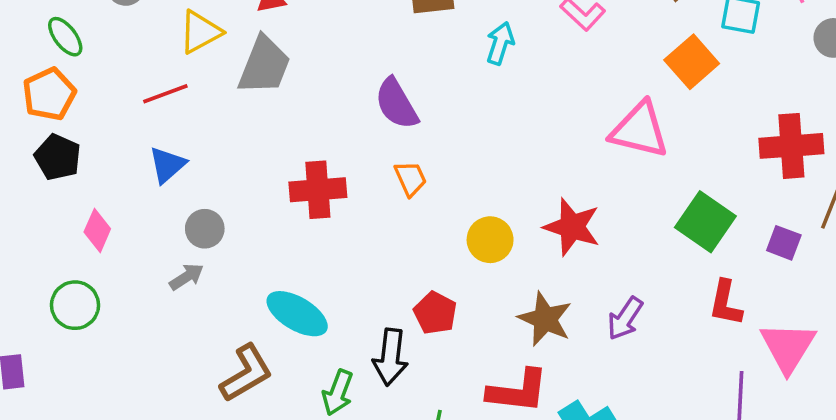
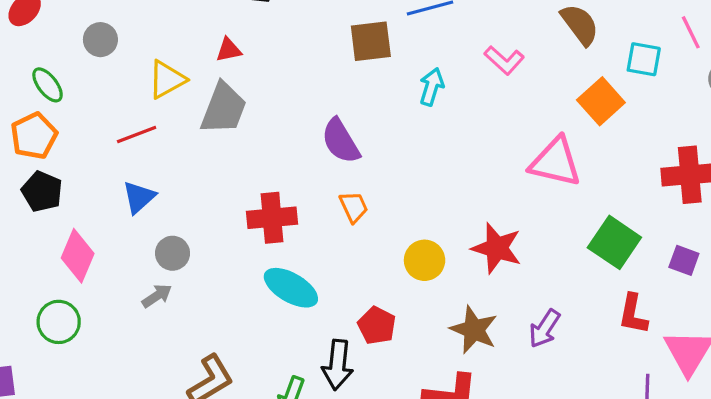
pink diamond: (97, 230) -> (78, 256), size x1.4
cyan ellipse: (297, 314) -> (291, 288), moved

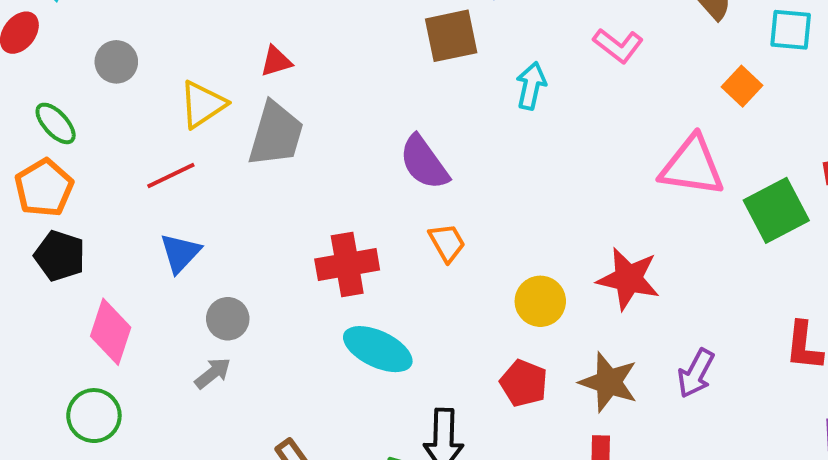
orange square: (601, 101) -> (742, 86), size x0.7
green square: (614, 242) -> (776, 210), moved, turned 33
red pentagon: (377, 326) -> (524, 383), moved

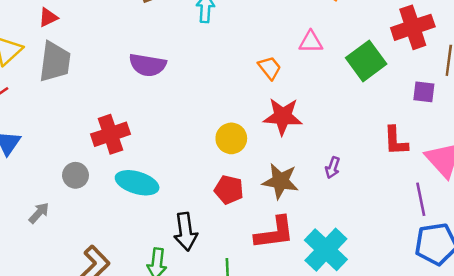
purple semicircle: (424, 162) -> (148, 65), turned -36
pink triangle: (692, 166) -> (311, 42), size x0.6
orange trapezoid: (447, 243) -> (269, 68), moved
gray circle: (228, 319) -> (76, 175), moved
purple arrow: (696, 373) -> (333, 168), size x0.7

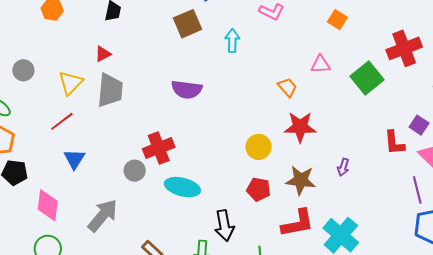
purple square: (424, 92) -> (419, 125), moved, turned 30
gray circle: (76, 175) -> (135, 171), moved
gray arrow: (39, 213) -> (103, 216), size x1.8

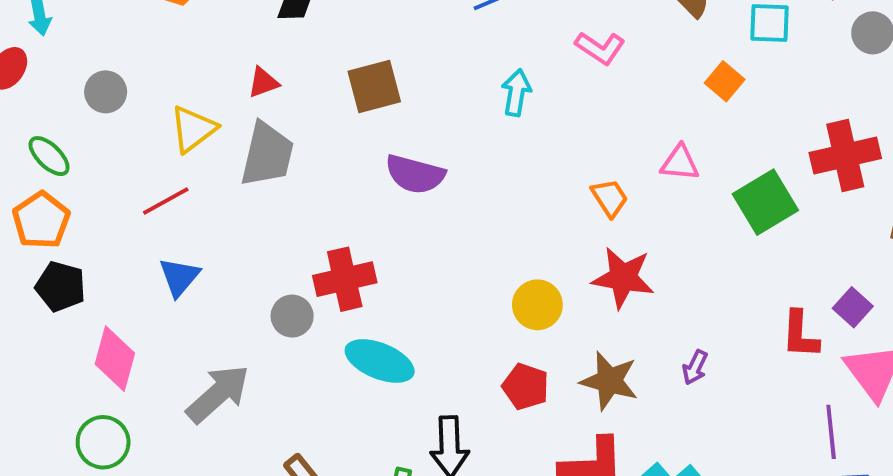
brown square: (187, 24) -> (374, 87), moved

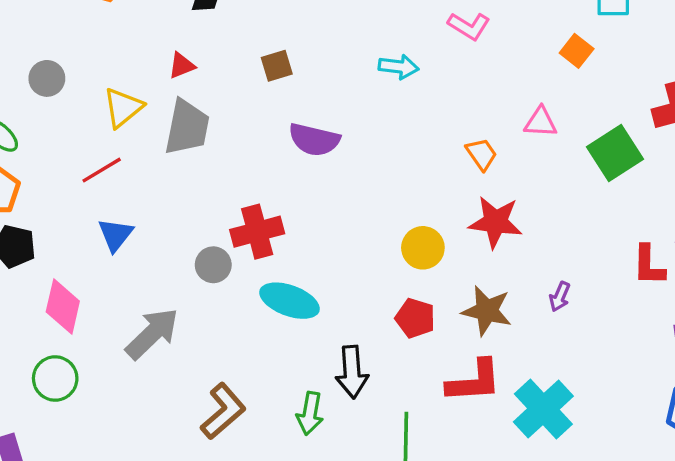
brown square: (374, 87) -> (277, 66), size x0.7
cyan arrow: (516, 93) -> (399, 67), turned 90

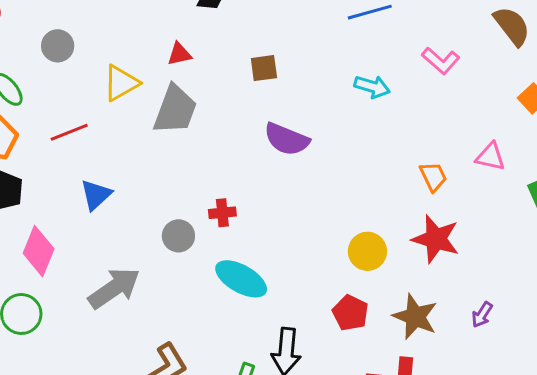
red line: (102, 170) -> (69, 132), moved
red cross: (257, 232) -> (222, 213), size x0.6

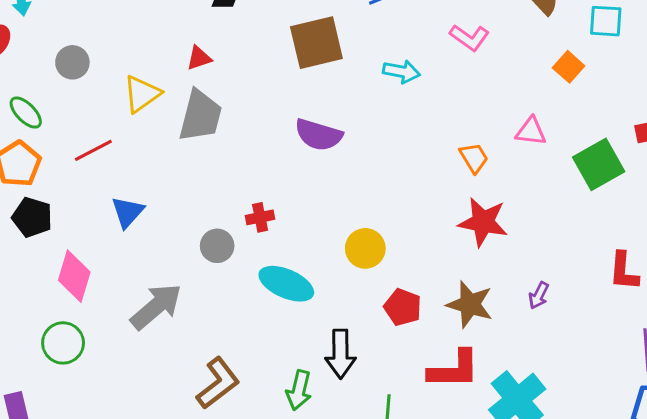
brown square: (264, 68) -> (316, 43), moved, size x1.8
yellow circle: (367, 251) -> (365, 248), moved

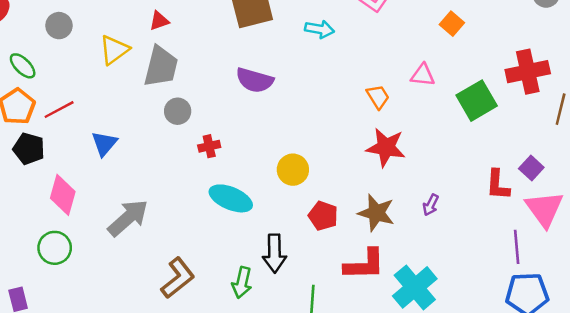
red line: (93, 150) -> (59, 110), moved
gray circle: (217, 246) -> (178, 111), moved

